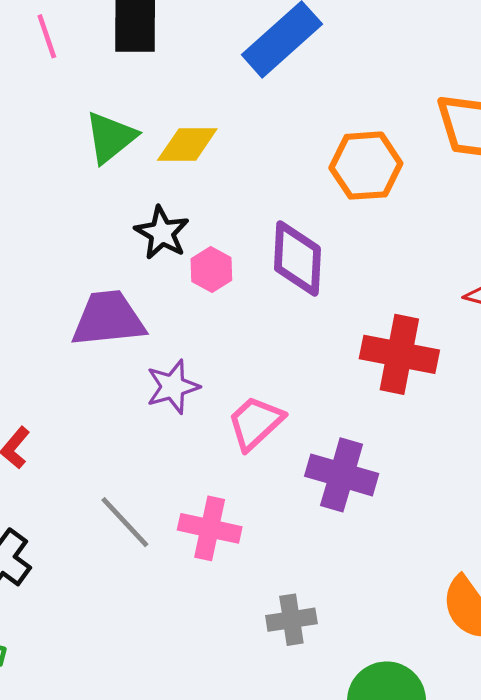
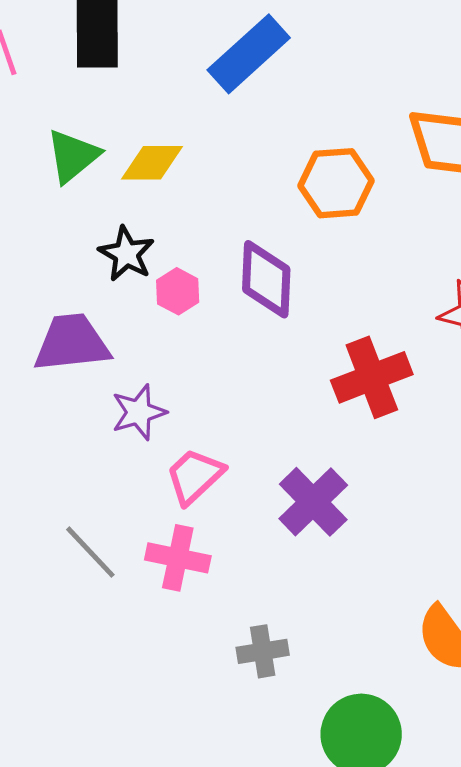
red cross: (399, 354) -> (372, 377), turned -32
pink trapezoid: (255, 423) -> (195, 476), moved
purple cross: (342, 475) -> (313, 502), turned 30

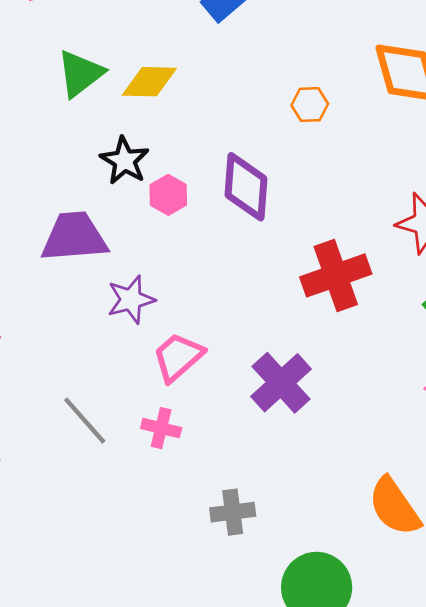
orange hexagon: (336, 183) -> (310, 105), size x0.6
pink cross: (178, 558) -> (161, 428), size x0.7

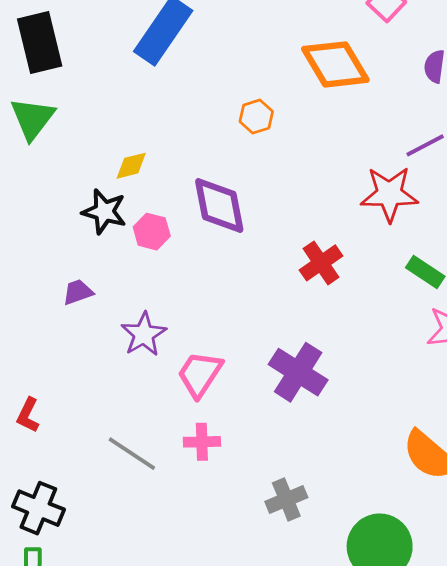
green triangle: (80, 74) -> (32, 118), moved
yellow diamond: (149, 82) -> (131, 166), moved, size x0.7
purple trapezoid: (74, 237) -> (78, 292), size x0.5
red cross: (336, 275) -> (321, 263), size x0.7

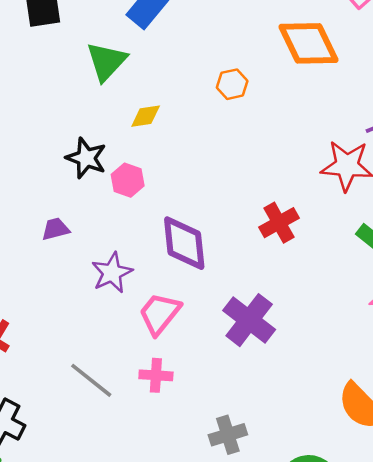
green triangle: (32, 118) -> (106, 61), moved
yellow diamond: (131, 166) -> (146, 116), moved
purple diamond: (219, 205) -> (184, 243), moved

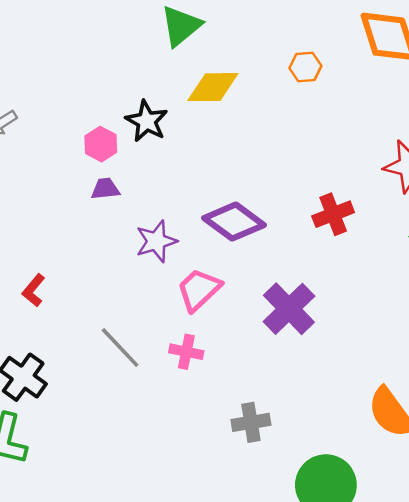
yellow diamond: (146, 116) -> (213, 87), size x1.6
pink hexagon: (128, 180) -> (101, 144), moved
purple diamond: (184, 243) -> (234, 222), turned -56

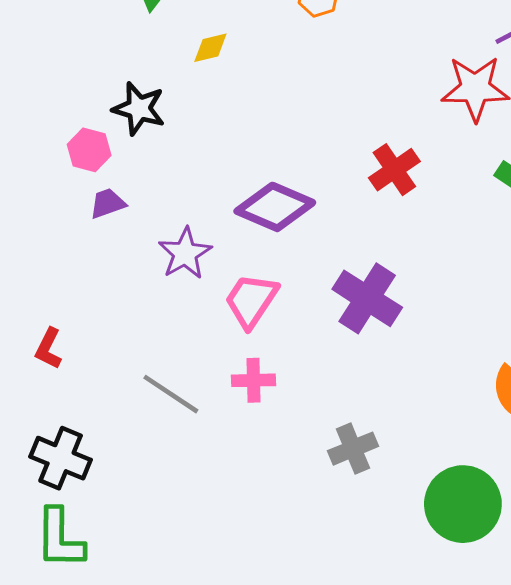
yellow diamond: (213, 87) -> (210, 48), size x0.6

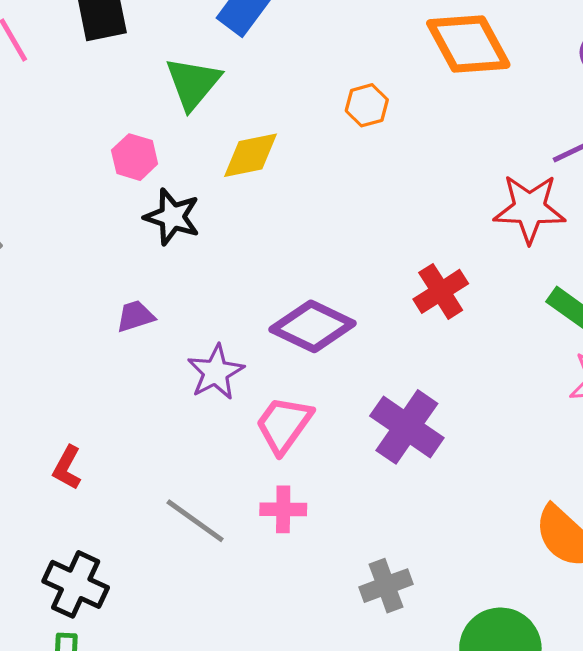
yellow diamond: (210, 48) -> (250, 155), size x1.5
pink hexagon: (89, 150) -> (135, 157), moved

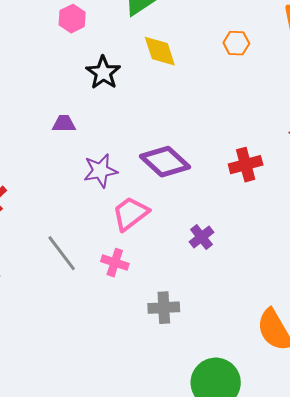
yellow diamond: (250, 155) -> (160, 51), turned 66
pink hexagon: (135, 157) -> (72, 19), moved
purple cross: (407, 427) -> (201, 237), size x0.6
gray cross: (386, 586) -> (164, 308), moved

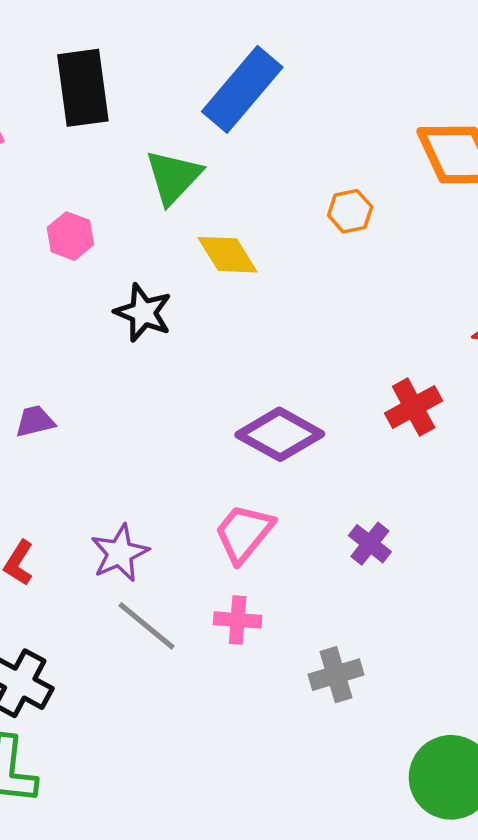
purple trapezoid: (64, 124) -> (35, 421), moved
purple star: (100, 171) -> (120, 553), moved

